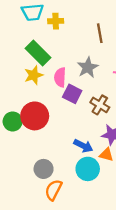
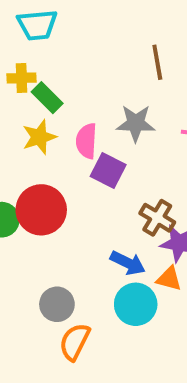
yellow cross: (56, 21) -> (22, 78), moved
green rectangle: (38, 53) -> (47, 98), size x0.7
gray star: (88, 67) -> (136, 123), turned 30
brown cross: (100, 105) -> (157, 218), moved

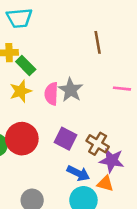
gray star: (136, 123) -> (71, 90), moved, turned 30
purple square: (108, 170) -> (65, 139), moved

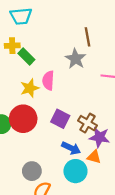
gray star: (71, 90) -> (75, 59), moved
yellow star: (21, 91) -> (30, 88), moved

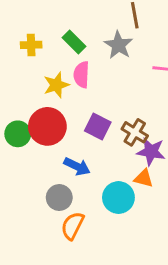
yellow cross: (12, 46) -> (31, 45), moved
green rectangle: (26, 57) -> (74, 42), moved
blue arrow: (71, 148) -> (77, 166), moved

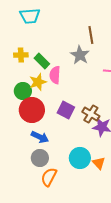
green rectangle: (74, 42) -> (42, 61), moved
green circle: (18, 134) -> (23, 91), moved
blue arrow: (77, 166) -> (40, 137), moved
orange triangle: (144, 178) -> (99, 163), moved, turned 32

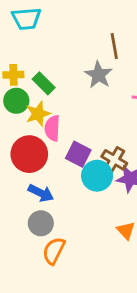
pink semicircle: (55, 75) -> (52, 128), moved
green circle: (23, 91) -> (16, 101), moved
cyan circle: (80, 158) -> (97, 176), moved

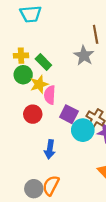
red circle: (29, 154) -> (33, 114), size x0.7
blue arrow: (41, 193) -> (50, 149), moved, turned 72
gray circle: (41, 223) -> (34, 189), moved

